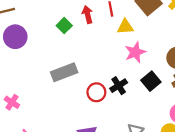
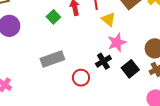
yellow triangle: (125, 27) -> (108, 19), turned 42
black cross: (119, 86) -> (103, 61), moved

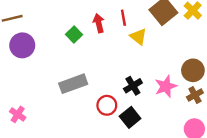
pink star: (117, 42) -> (166, 86), moved
black square: (130, 69) -> (130, 117), moved

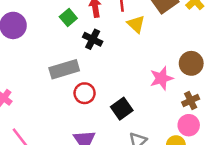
black cross: (133, 86) -> (93, 39), moved, turned -36
brown cross: (195, 95) -> (191, 101), moved
red circle: (107, 105) -> (85, 93), moved

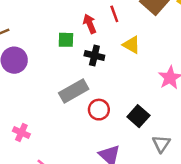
green square: (68, 17) -> (66, 40), turned -35
yellow triangle: (136, 24) -> (131, 45), moved

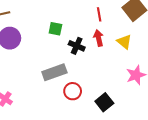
red arrow: (90, 24) -> (99, 38), moved
yellow triangle: (131, 45) -> (124, 42), moved

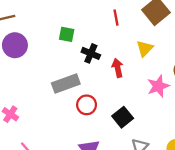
red arrow: (99, 38) -> (118, 68), moved
yellow triangle: (124, 42) -> (145, 48), turned 35

